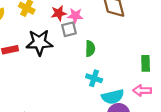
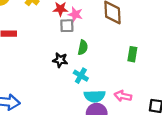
black star: (39, 42) -> (60, 60), moved, size x0.6
green rectangle: (146, 63) -> (132, 54), moved

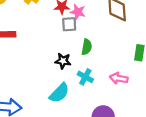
cyan semicircle: (95, 96) -> (59, 93), moved, turned -42
pink arrow: (123, 96) -> (119, 78), moved

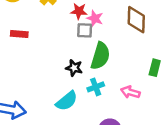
green semicircle: (87, 47) -> (100, 56), size x1.6
cyan cross: (85, 77) -> (96, 87), turned 35

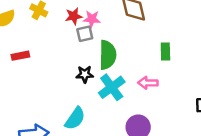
cyan cross: (96, 87) -> (112, 87), size x1.5
cyan semicircle: (67, 101) -> (75, 119), moved

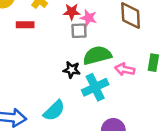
green semicircle: (108, 55) -> (97, 55), turned -116
red rectangle: (20, 56) -> (25, 25), moved
pink arrow: (148, 83) -> (125, 69), moved

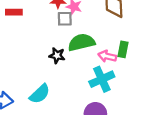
green rectangle: (153, 63) -> (123, 49), moved
cyan cross: (95, 87) -> (102, 79), moved

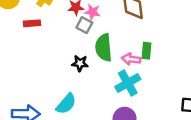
gray square: (65, 19) -> (84, 25), turned 35
green semicircle: (81, 42) -> (104, 48), turned -76

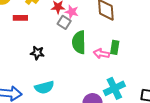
black star: (80, 63) -> (37, 53), moved
cyan cross: (128, 83) -> (114, 88), moved
cyan semicircle: (66, 104) -> (44, 87), turned 30

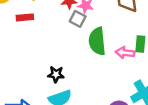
black star: (37, 53) -> (56, 74), moved

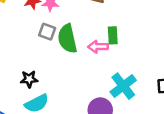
gray square: (78, 19) -> (47, 32), moved

